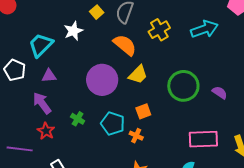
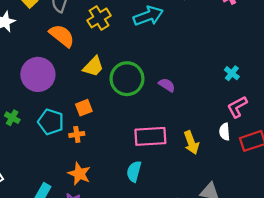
yellow trapezoid: (138, 75) -> (93, 67), moved
orange cross: (136, 136) -> (77, 134), turned -32

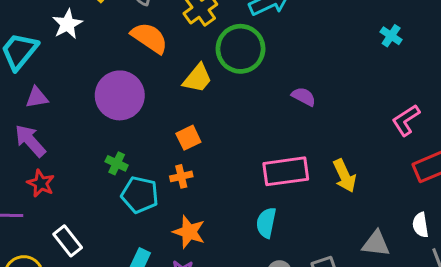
cyan cross: (232, 73) -> (391, 36), moved
green circle: (127, 79) -> (241, 49), moved
green cross: (12, 118) -> (117, 163), moved
cyan pentagon: (51, 122) -> (140, 195), moved
white semicircle: (225, 132) -> (420, 225), moved

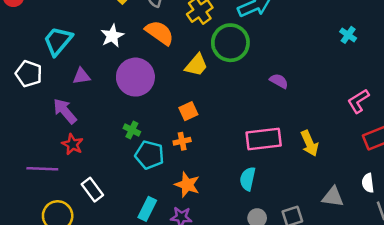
white star: (67, 24) -> (112, 36), moved
purple triangle: (37, 97) -> (82, 76), moved

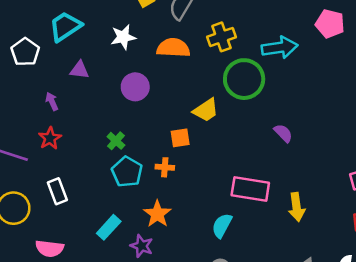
orange semicircle: (160, 33) -> (173, 48), turned -48
yellow trapezoid: (196, 65) -> (206, 110), moved
purple circle: (135, 77) -> (135, 87), size x0.7
purple arrow: (65, 111) -> (52, 101), size x0.6

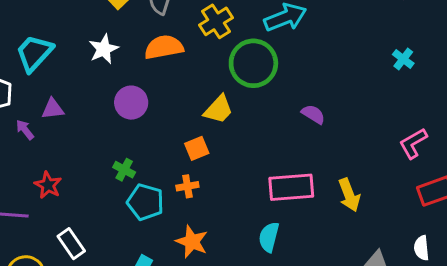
purple triangle: (79, 70) -> (53, 109), moved
purple arrow: (52, 101) -> (25, 130), moved

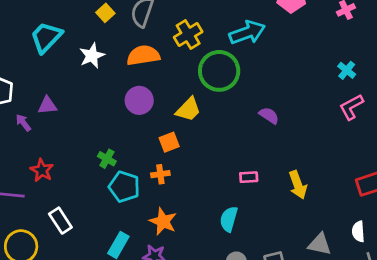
cyan trapezoid: (34, 53) -> (46, 37), moved
purple circle: (131, 103) -> (139, 100), moved
pink L-shape: (413, 143) -> (351, 107), moved
pink rectangle: (291, 187) -> (249, 177), size x0.5

